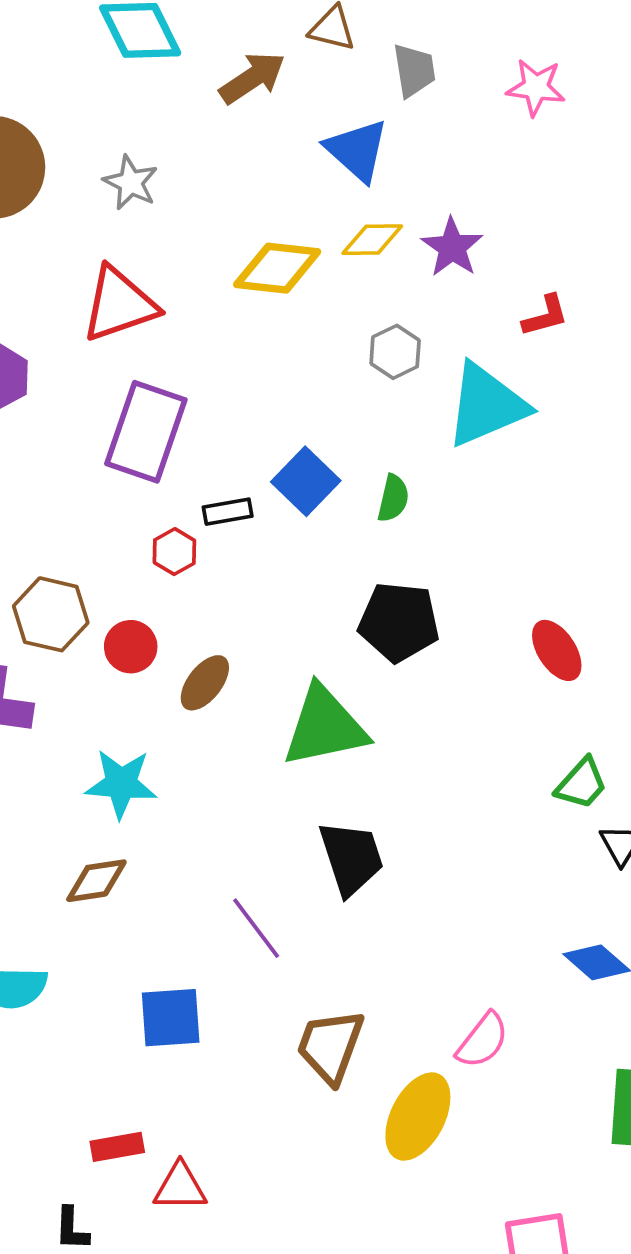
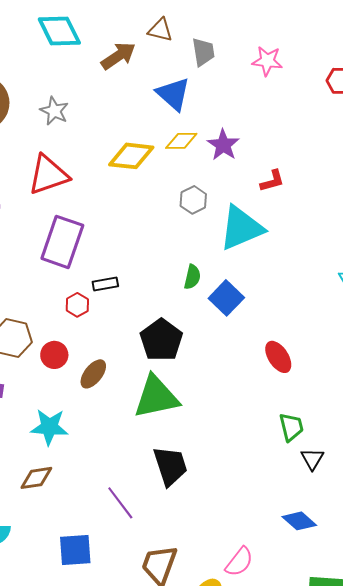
blue square: (306, 481) -> (226, 298), moved
black pentagon: (399, 622) -> (161, 340), moved, turned 30
green trapezoid: (581, 784) -> (291, 427), turned -56

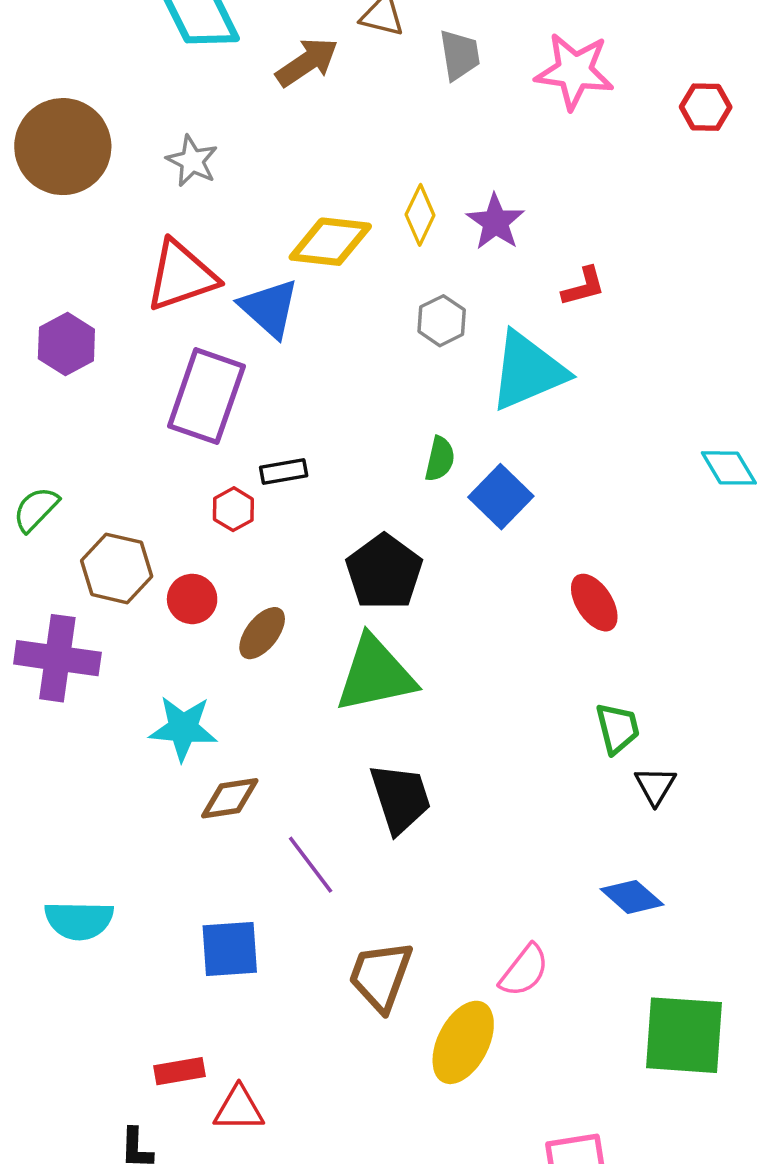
pink star: (267, 61) -> (574, 71), size x1.4
blue triangle: (173, 94) -> (269, 308), moved
yellow diamond: (181, 141) -> (420, 215), turned -64
brown diamond: (36, 478) -> (230, 798), moved

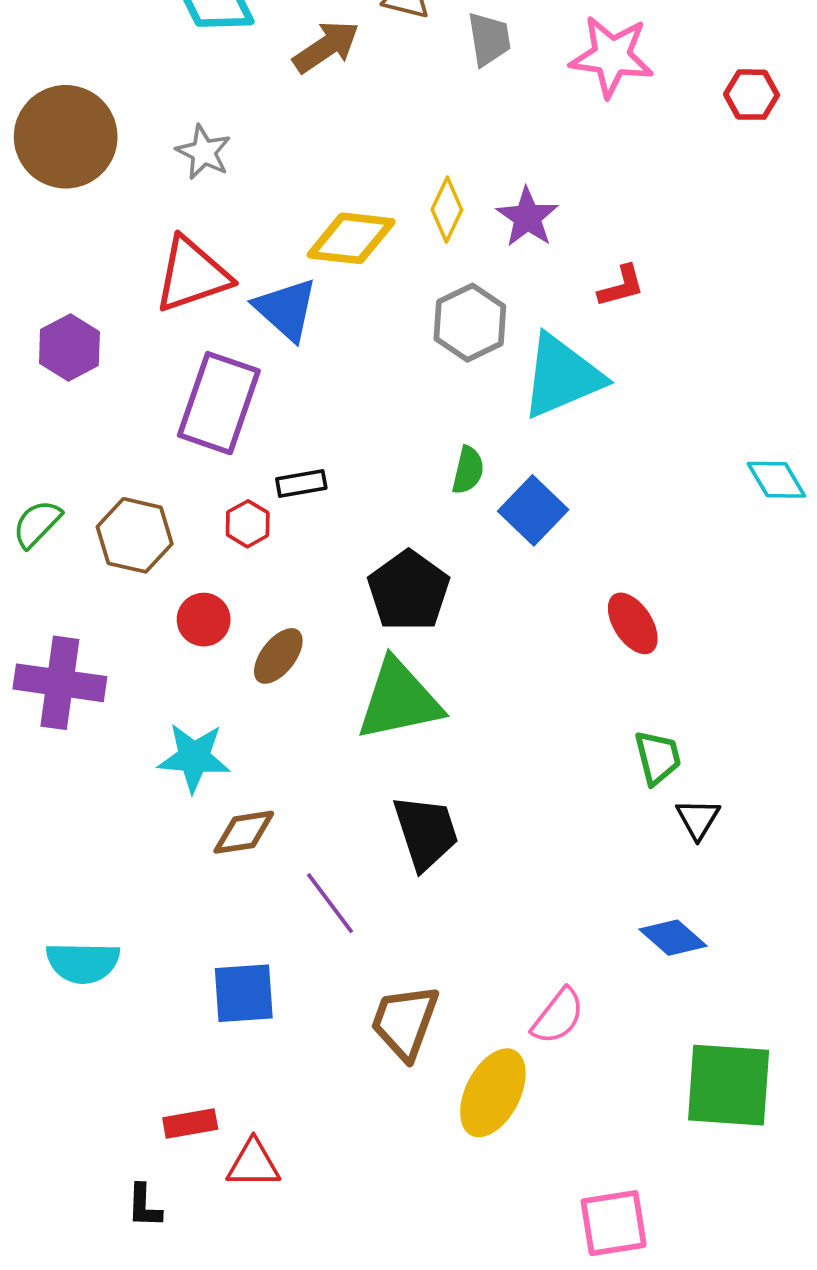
gray hexagon: (442, 321) -> (470, 323), size x1.4
brown hexagon: (117, 568) -> (135, 535), moved

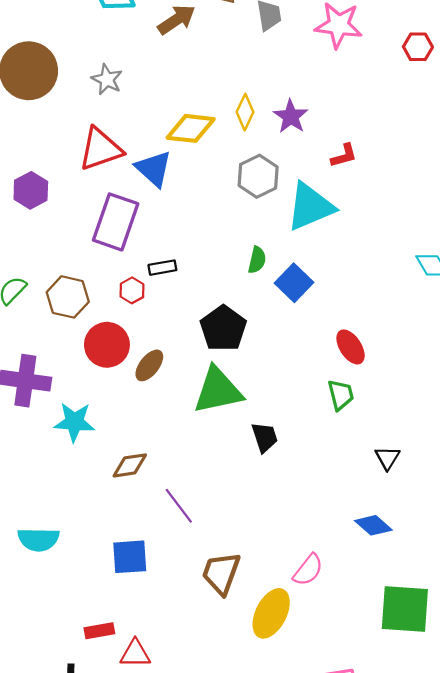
red circle: (204, 620) -> (107, 345), size x1.5
cyan star: (194, 758) -> (74, 422), moved
green trapezoid: (658, 758) -> (341, 395), moved
black trapezoid: (426, 832) -> (265, 437), moved, size x0.7

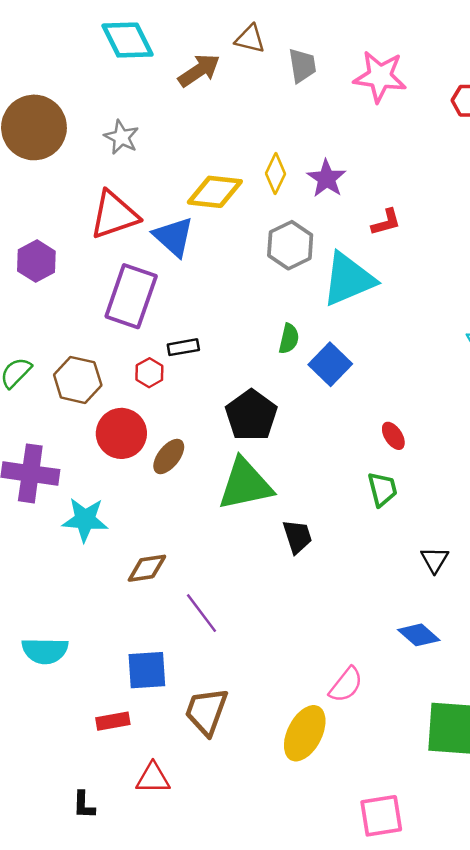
red ellipse: (351, 347) -> (393, 436), size x0.7
brown trapezoid: (221, 573) -> (206, 711), moved
red rectangle: (99, 631) -> (113, 721), moved

